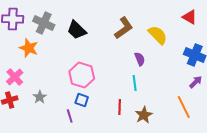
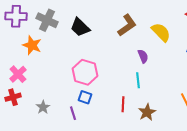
gray star: (40, 97) -> (43, 107), moved

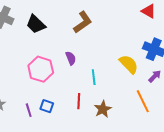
yellow semicircle: (161, 32) -> (129, 64), moved
purple semicircle: (143, 56) -> (71, 58), moved
blue square: (85, 97) -> (47, 106), moved

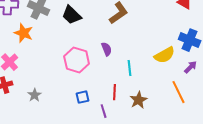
yellow semicircle: (129, 64) -> (165, 55), turned 105
blue square: (47, 106) -> (83, 97), turned -32
purple line: (29, 110) -> (104, 111), moved

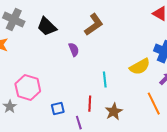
purple semicircle: (107, 49) -> (74, 50), moved
pink hexagon: (77, 60) -> (28, 88), moved

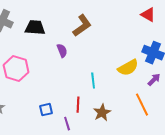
black trapezoid: (47, 27) -> (35, 28), turned 140
pink hexagon: (28, 88) -> (16, 69), moved

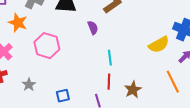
cyan line: (93, 81) -> (110, 58), moved
blue square: (46, 110) -> (63, 96), moved

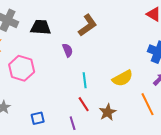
yellow semicircle: (159, 45) -> (123, 78), moved
red line: (109, 82) -> (84, 104), turned -35

